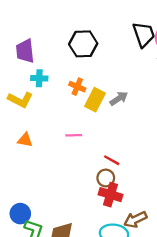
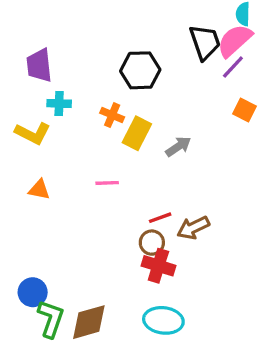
black hexagon: (83, 44) -> (140, 70), moved
gray arrow: (119, 98) -> (178, 147), moved
red line: (112, 160) -> (160, 218), turned -49
brown arrow: (135, 220) -> (193, 228), moved

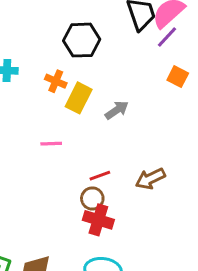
brown arrow: (193, 228) -> (150, 179), moved

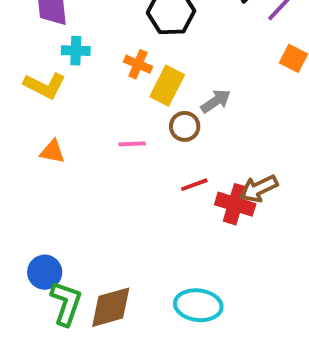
brown circle: (92, 198) -> (185, 126), moved
red cross: (98, 220) -> (235, 204), moved

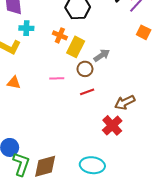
red line: (194, 185) -> (87, 92), moved
red cross: (235, 204) -> (112, 125), moved, turned 30

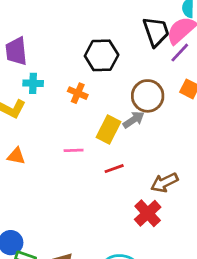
yellow rectangle: (76, 47) -> (109, 129), moved
brown circle: (85, 69) -> (148, 96), moved, size x1.5

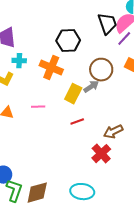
orange cross: (78, 93) -> (51, 68), size x1.6
pink line: (74, 150) -> (38, 107), moved

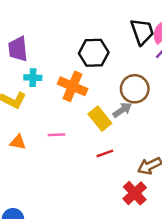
yellow rectangle: (73, 94) -> (100, 119), turned -66

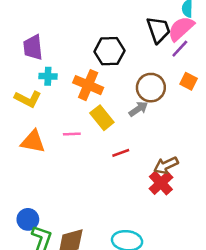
yellow rectangle: (100, 119) -> (102, 118), moved
orange triangle: (18, 142) -> (33, 142), size x1.5
red cross: (135, 193) -> (161, 183), moved

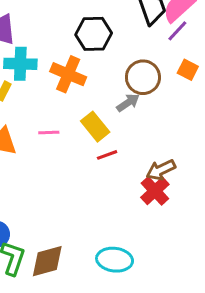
cyan cross: (48, 76) -> (20, 64), size x1.5
yellow rectangle: (102, 118) -> (95, 127), moved

